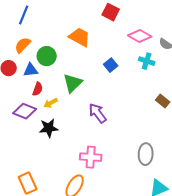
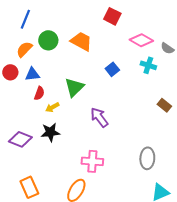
green circle: (47, 56) -> (48, 40), moved
purple diamond: (25, 111) -> (20, 139), moved

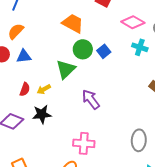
green circle: (48, 40) -> (83, 49), moved
red semicircle: (39, 93) -> (25, 89), moved

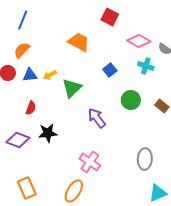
green circle: (83, 49) -> (131, 100), moved
yellow arrow: (44, 89) -> (50, 75), moved
pink cross: (84, 143) -> (90, 162), turned 30

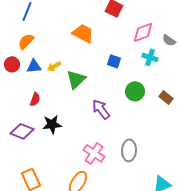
pink diamond: (139, 41) -> (143, 32), turned -50
blue square: (110, 70) -> (114, 61), turned -32
gray ellipse: (145, 159) -> (129, 150), moved

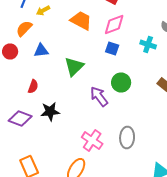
pink diamond: (143, 32) -> (114, 24), moved
blue triangle: (34, 66) -> (41, 50), moved
yellow arrow: (54, 66) -> (43, 10), moved
green circle: (135, 91) -> (121, 82), moved

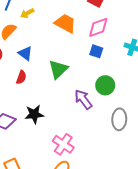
blue triangle: (41, 50) -> (25, 53), turned 42
red semicircle: (33, 86) -> (21, 77), moved
gray ellipse: (127, 138) -> (119, 119), moved
pink cross: (92, 140) -> (63, 144), moved

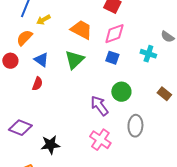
green triangle: (58, 69) -> (74, 60), moved
black star: (34, 114) -> (50, 145), moved
pink cross: (63, 144) -> (100, 140), moved

